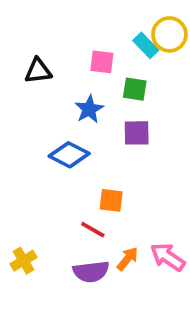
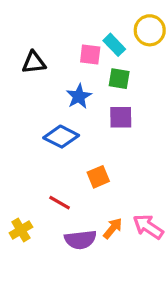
cyan rectangle: (146, 45) -> (114, 45), moved
orange square: (111, 200) -> (98, 177), turned -30
red line: (93, 230) -> (60, 203), moved

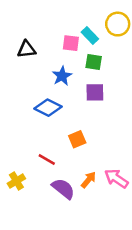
purple semicircle: (80, 240) -> (63, 189), turned -135

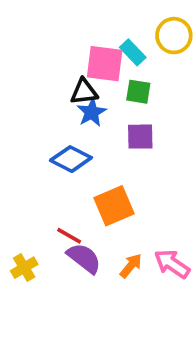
pink square: (71, 43) -> (105, 64), size x1.5
black triangle: (27, 49) -> (84, 92), moved
orange square: (77, 139) -> (114, 206), size x1.5
purple semicircle: (63, 189) -> (84, 258), moved

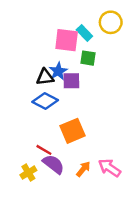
black triangle: (84, 92) -> (45, 77), moved
purple square: (140, 137) -> (71, 81), moved
yellow cross: (24, 268) -> (28, 173), moved

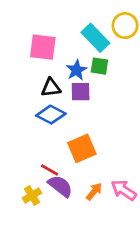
cyan rectangle: (84, 33) -> (95, 38), size x1.5
pink square: (67, 40) -> (43, 47), moved
blue star: (58, 71) -> (77, 70), moved

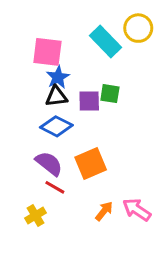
green square: (99, 66) -> (110, 94), moved
blue star: (77, 70) -> (58, 77), moved
purple semicircle: (60, 186) -> (49, 163), moved

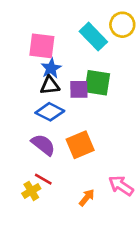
green square: (110, 94) -> (97, 83), size x1.5
red line: (55, 187) -> (43, 179), moved
orange arrow: (104, 211) -> (87, 198), moved

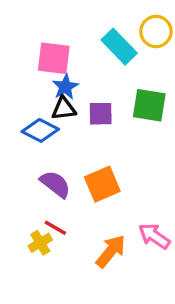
green square: (97, 83) -> (149, 105), moved
blue diamond: (50, 112) -> (40, 130), moved
orange arrow: (87, 198) -> (111, 251), size x1.5

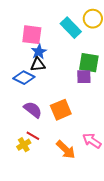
purple square: (101, 114) -> (84, 77), moved
orange arrow: (111, 251) -> (66, 150), turned 95

